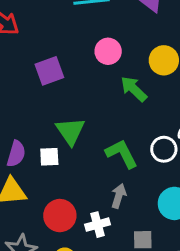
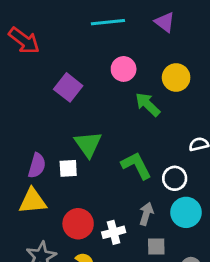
purple square: (49, 71) -> (68, 87), turned -32
white circle: (164, 149) -> (175, 178), moved
gray arrow: (119, 196) -> (146, 214), moved

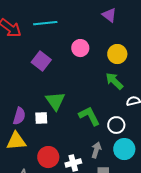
cyan line: (108, 22) -> (45, 23), moved
green arrow: (148, 104) -> (114, 81), moved

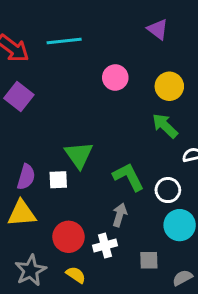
purple square: (41, 61) -> (19, 97), moved
gray arrow: (96, 150) -> (120, 215), moved

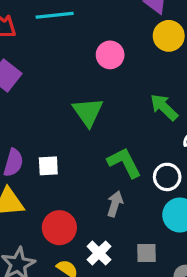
yellow circle: (169, 86) -> (169, 36), moved
green triangle: (79, 155) -> (88, 112), moved
white cross: (105, 246) -> (99, 253), moved, turned -30

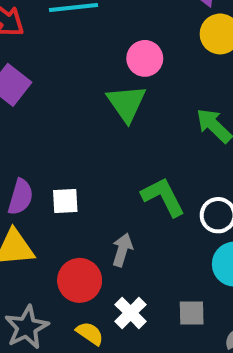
green triangle: (88, 112) -> (126, 103), moved
gray arrow: (115, 204) -> (122, 250), moved

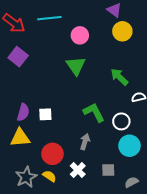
pink circle: (145, 58) -> (80, 35), moved
gray arrow: (122, 250) -> (85, 142), moved
yellow semicircle: (90, 333) -> (49, 176), moved

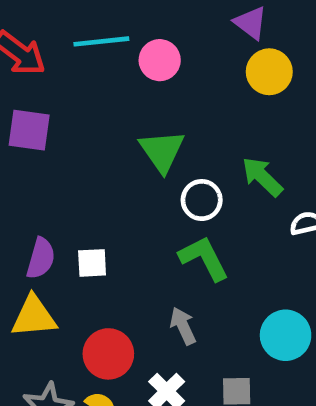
pink circle: (80, 35) -> (160, 60), moved
purple square: (18, 57) -> (29, 130), turned -30
white circle: (121, 121) -> (202, 200), moved
gray arrow: (85, 142) -> (183, 326), turned -42

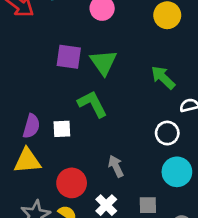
purple square: (29, 130) -> (69, 57), moved
white circle: (202, 200) -> (167, 133), moved
green L-shape: (204, 258) -> (92, 104), moved

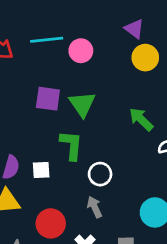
green L-shape: (92, 104) -> (71, 145), turned 32
white circle: (167, 133) -> (100, 174), moved

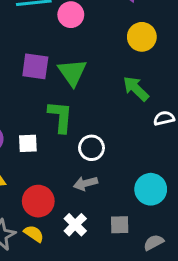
yellow circle: (145, 58) -> (142, 37), moved
gray arrow: (95, 207) -> (86, 183), turned -80

